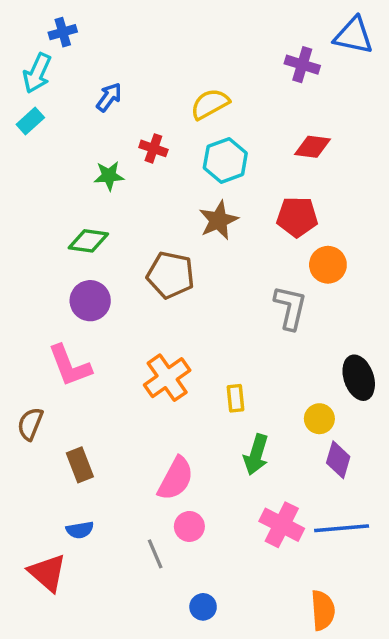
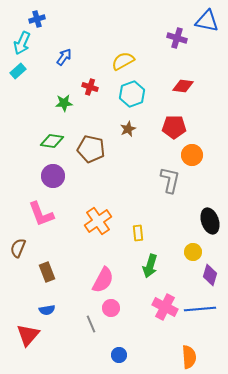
brown star: (218, 220) -> (128, 129), size x0.7
brown pentagon: (171, 275) -> (91, 149), moved
yellow circle: (319, 419) -> (193, 252), moved
purple diamond: (338, 460) -> (210, 275), moved
red triangle: (47, 573) -> (28, 335), turned 30

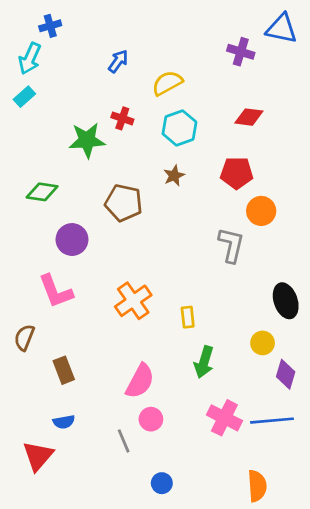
blue arrow: (64, 57) -> (118, 61), moved
green star: (64, 103) -> (87, 140), size x1.5
green diamond: (52, 141) -> (42, 192), moved

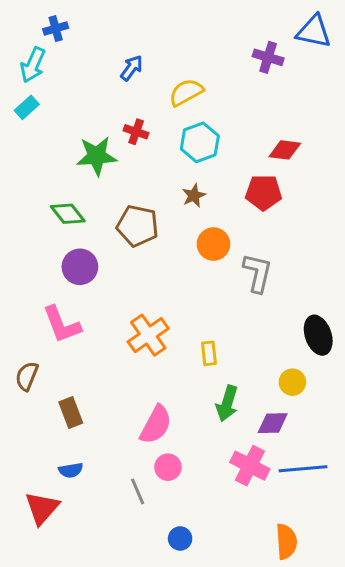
red diamond: (249, 117) -> (285, 150), moved
green diamond: (42, 192) -> (68, 214), moved, turned 44
orange circle: (261, 211) -> (213, 244), moved
purple diamond: (286, 374) -> (273, 423), moved, turned 72

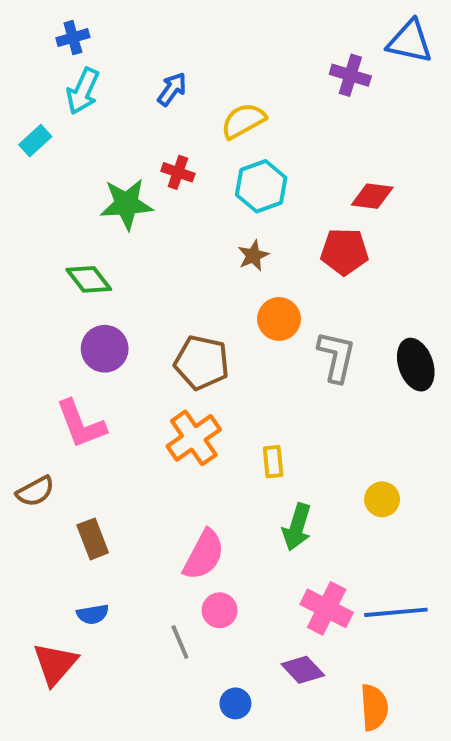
cyan arrow: (33, 65) -> (83, 91), moved
brown pentagon: (138, 226) -> (202, 363), moved
black ellipse: (318, 335) -> (416, 365), moved
brown semicircle: (27, 376) -> (35, 491), turned -140
purple diamond: (273, 423) -> (303, 670), moved, turned 48

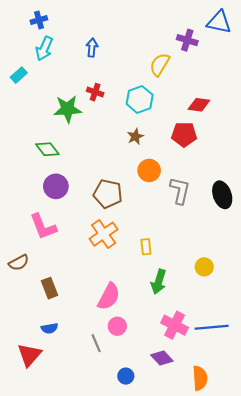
blue arrow: (172, 89) -> (92, 48), turned -30
yellow semicircle: (243, 121) -> (160, 64), moved, turned -30

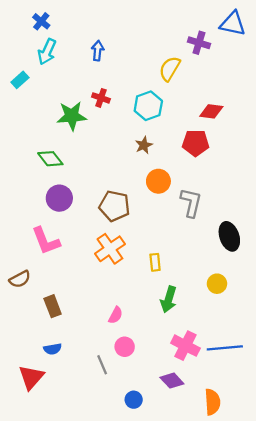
blue cross: (39, 20) -> (41, 21), turned -35
black ellipse: (222, 195) -> (229, 236), moved
pink semicircle: (109, 297) -> (116, 315), size x0.6

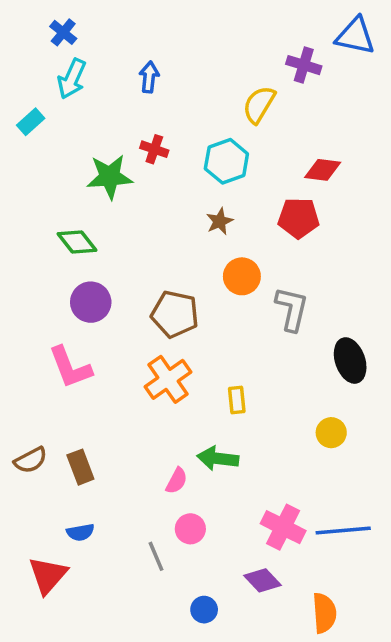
brown semicircle: (20, 279) -> (31, 460), moved
green arrow: (169, 299) -> (218, 458), moved, turned 80

